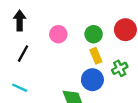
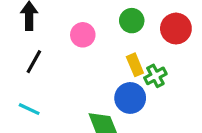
green circle: (94, 34) -> (132, 21), moved
green cross: (120, 68) -> (155, 76), moved

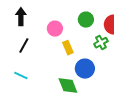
yellow rectangle: (135, 65) -> (68, 48), moved
green cross: (155, 76) -> (101, 43), moved

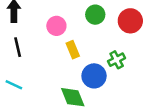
green cross: (101, 43) -> (117, 60), moved
black line: (24, 46) -> (18, 47), turned -42

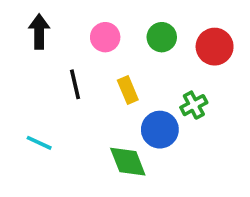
pink circle: (56, 26) -> (105, 37), moved
black line: (18, 47) -> (75, 84), moved

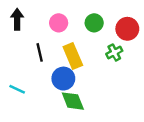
yellow rectangle: (128, 90) -> (73, 56), size x1.5
green cross: (194, 105) -> (114, 52), moved
blue circle: (160, 130) -> (63, 79), moved

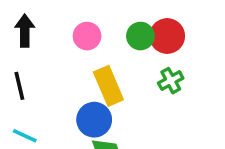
red circle: (127, 29) -> (167, 36), moved
black line: (40, 52) -> (19, 86), moved

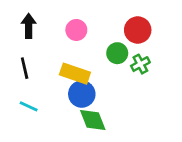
green circle: (140, 36) -> (117, 53), moved
yellow rectangle: (108, 86) -> (75, 74), moved, turned -48

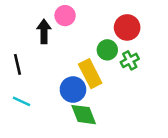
black arrow: (29, 26) -> (44, 31), moved
pink circle: (76, 30) -> (65, 16), moved
yellow rectangle: (75, 74) -> (90, 74), moved, turned 44

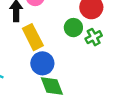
yellow rectangle: (90, 74) -> (33, 37), moved

